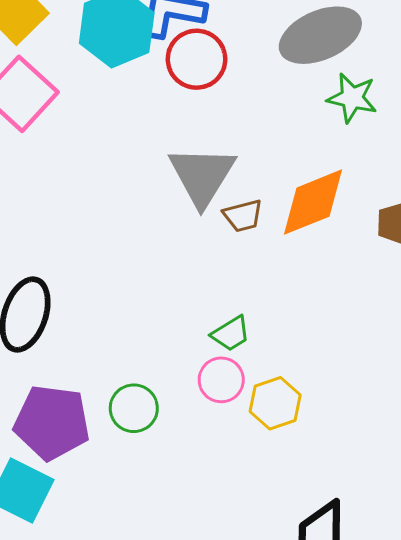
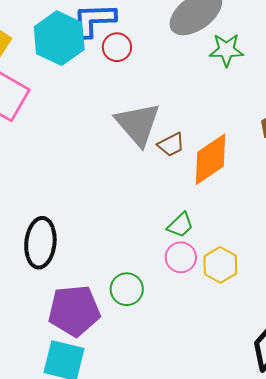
red circle: (197, 59) -> (117, 47), size x0.7
orange diamond: (313, 202) -> (210, 159), moved

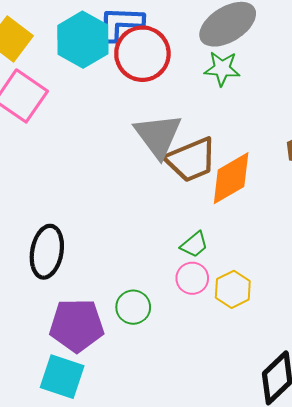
red circle: (117, 47) -> (142, 54), size x1.8
green star: (226, 50) -> (222, 69), moved
brown trapezoid: (171, 145) -> (191, 160), size x1.8

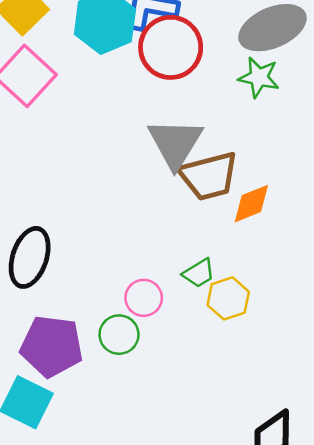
orange diamond: (231, 178) -> (251, 204), size x0.7
pink circle: (192, 278) -> (144, 298), moved
yellow hexagon: (233, 289) -> (228, 298), moved

